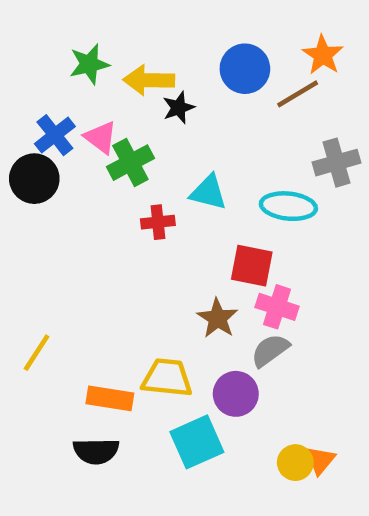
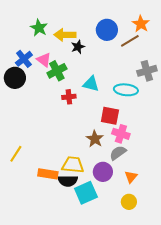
green star: (89, 64) -> (39, 28), turned -30
black semicircle: (96, 451) -> (68, 181), moved
orange triangle: (320, 460) -> (131, 177), moved

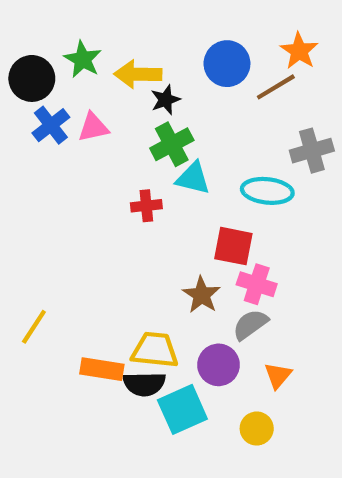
pink triangle: (44, 60) -> (93, 127), turned -49
green cross: (57, 71) -> (172, 144), moved
black circle: (15, 78) -> (32, 78), moved
yellow circle: (129, 202) -> (257, 429), moved

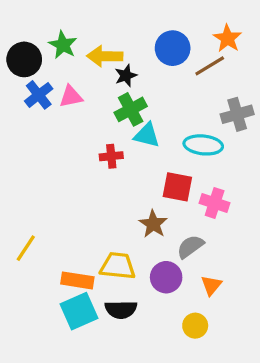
pink cross: (257, 284) -> (215, 203), moved
black semicircle: (144, 384) -> (121, 309), moved
cyan square: (182, 409) -> (79, 311), moved

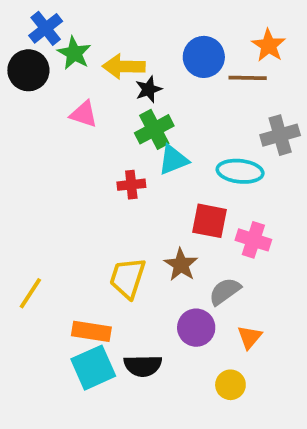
brown line: (210, 66) -> (248, 78), turned 32
blue cross: (39, 95) -> (46, 28), moved
pink triangle: (71, 97) -> (84, 114), turned 30
cyan triangle: (147, 135) -> (173, 160), turned -36
yellow trapezoid: (118, 266) -> (128, 278), moved, turned -78

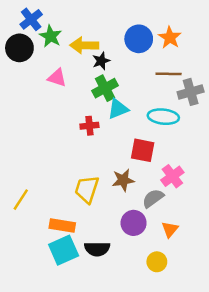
orange star: (269, 45) -> (170, 38), moved
brown line: (248, 78) -> (169, 74), moved
pink cross: (253, 240) -> (172, 176), moved, turned 35
brown star: (181, 265) -> (123, 180), turned 30

